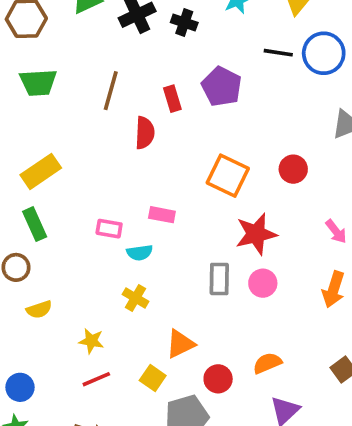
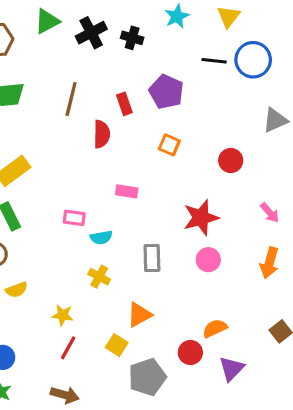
orange square: (228, 176) -> (169, 145), moved, size x0.6
pink rectangle: (162, 215) -> (127, 191), moved
gray rectangle: (219, 279) -> (152, 258), moved
red line: (96, 379) -> (68, 348), turned -35
red circle: (218, 379) -> (190, 352), moved

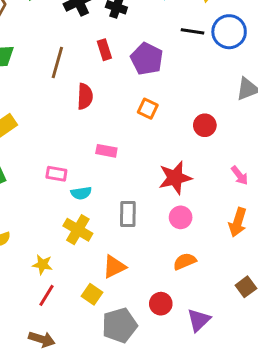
red rectangle: (124, 104) -> (104, 50), moved
yellow cross: (99, 277) -> (78, 230), size x1.4
orange semicircle: (215, 328) -> (185, 261), moved

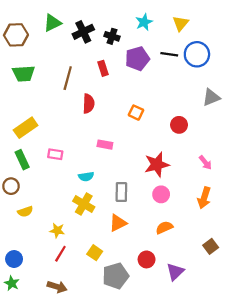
purple pentagon: (147, 59) -> (137, 59), moved, turned 30
pink rectangle: (56, 174) -> (55, 154), moved
orange triangle: (114, 267) -> (118, 223), moved

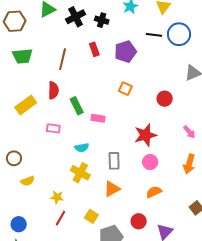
purple pentagon: (137, 59) -> (125, 52), moved
red semicircle: (89, 104) -> (53, 90), moved
green rectangle: (22, 160) -> (77, 106), moved

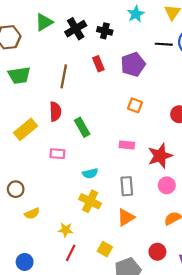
pink rectangle: (98, 118) -> (127, 145), moved

